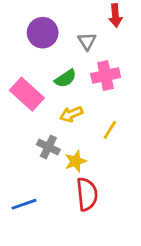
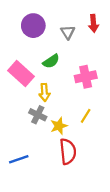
red arrow: (116, 15) -> (93, 23), moved
pink cross: (106, 76) -> (86, 77), moved
yellow arrow: (71, 114) -> (44, 92), moved, turned -72
yellow line: (110, 130) -> (86, 116), moved

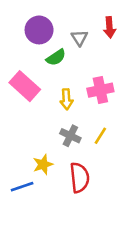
green semicircle: (51, 61) -> (56, 57), moved
yellow arrow: (44, 92) -> (66, 99), moved
gray cross: (38, 115) -> (70, 136), moved
yellow star: (59, 126) -> (43, 164), moved

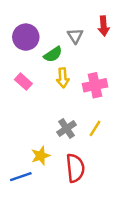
purple circle: (39, 30) -> (26, 37), moved
pink rectangle: (25, 86) -> (23, 82), size x0.6
yellow arrow: (66, 99) -> (63, 78), moved
gray cross: (70, 136) -> (67, 128), turned 30

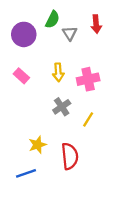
green semicircle: (53, 54) -> (52, 20), moved, turned -30
gray cross: (67, 128) -> (62, 107), moved
blue line: (21, 177) -> (26, 173), moved

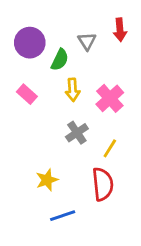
green semicircle: (52, 20) -> (60, 60), moved
pink cross: (88, 79) -> (110, 98), turned -30
red semicircle: (70, 156) -> (103, 184), moved
blue line: (26, 173) -> (63, 216), moved

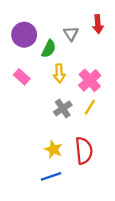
yellow line: (110, 148) -> (90, 107), moved
yellow star: (47, 180) -> (53, 149), moved, turned -30

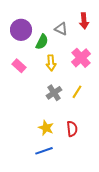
gray triangle: (71, 34) -> (61, 29), turned -32
pink cross: (90, 80) -> (81, 58), moved
red semicircle: (84, 151) -> (72, 129), size x0.7

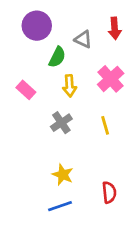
purple circle: (21, 30) -> (37, 26), moved
yellow line: (77, 92) -> (105, 125), turned -48
gray cross: (54, 93) -> (61, 123), moved
red semicircle: (72, 129) -> (109, 192), moved

